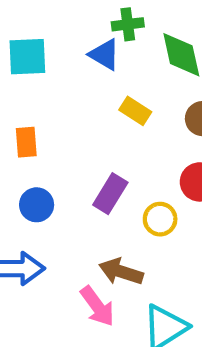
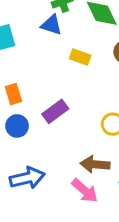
purple rectangle: (110, 194) -> (55, 111), moved, turned 35
blue circle: (37, 205) -> (17, 126), moved

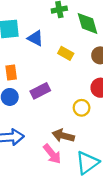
blue triangle: (51, 25) -> (35, 38), moved

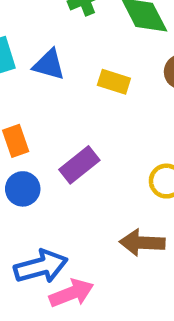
pink arrow: (52, 154) -> (72, 293), moved, turned -60

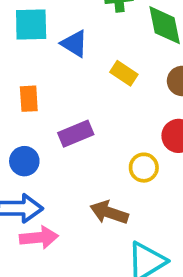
blue circle: (23, 189) -> (24, 161), moved

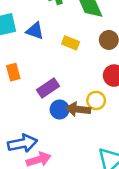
blue circle: (24, 161) -> (60, 109), moved
brown arrow: (109, 213) -> (78, 109), moved

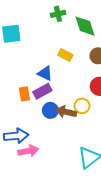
blue triangle: (35, 31) -> (45, 73), moved
orange rectangle: (13, 72) -> (24, 94), moved

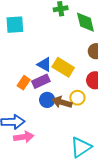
yellow rectangle: (65, 55) -> (63, 67), moved, size x1.5
orange rectangle: (24, 94) -> (24, 83), turned 40

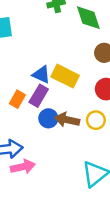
purple rectangle: (41, 81) -> (39, 96), turned -30
yellow circle: (77, 98) -> (96, 120), moved

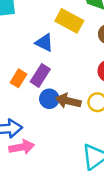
blue triangle: (41, 75) -> (44, 43), moved
yellow rectangle: (65, 76) -> (69, 21), moved

